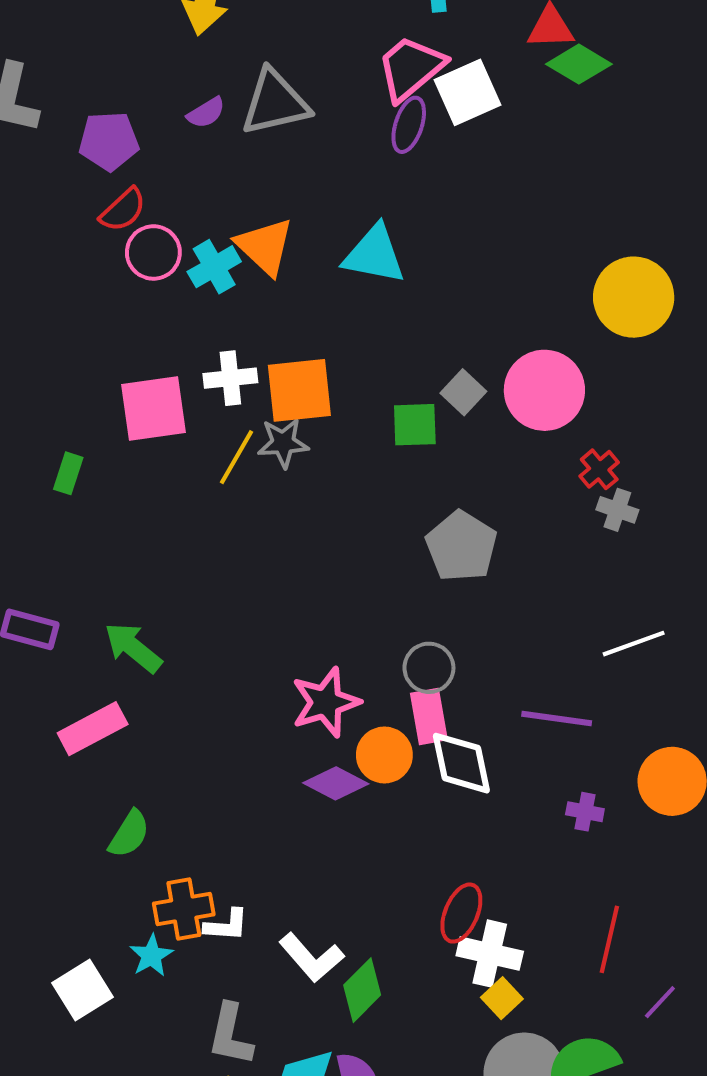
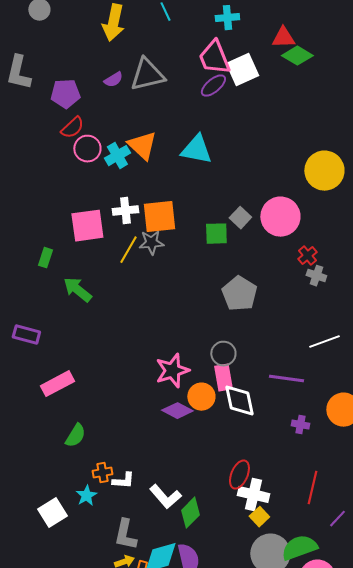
pink trapezoid: (411, 68) -> (214, 58), turned -72
purple ellipse: (409, 125) -> (213, 86), turned 32
green arrow: (133, 648) -> (77, 290), moved
orange cross: (184, 909) -> (102, 473), size x0.7

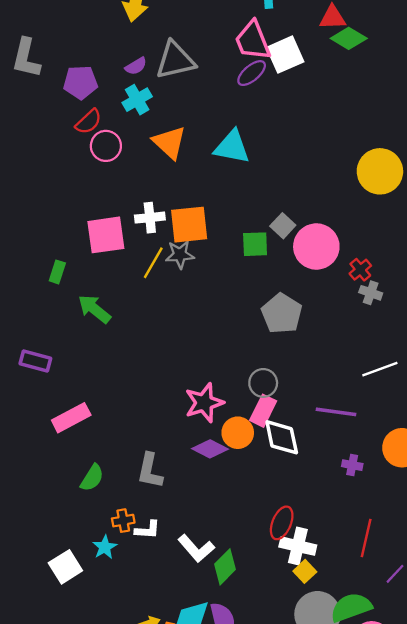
cyan cross: (117, 156) -> (137, 100), moved
pink circle: (280, 217) -> (316, 247), moved
pink rectangle: (223, 378) -> (263, 411), turned 36
gray L-shape: (125, 535) -> (150, 471), moved

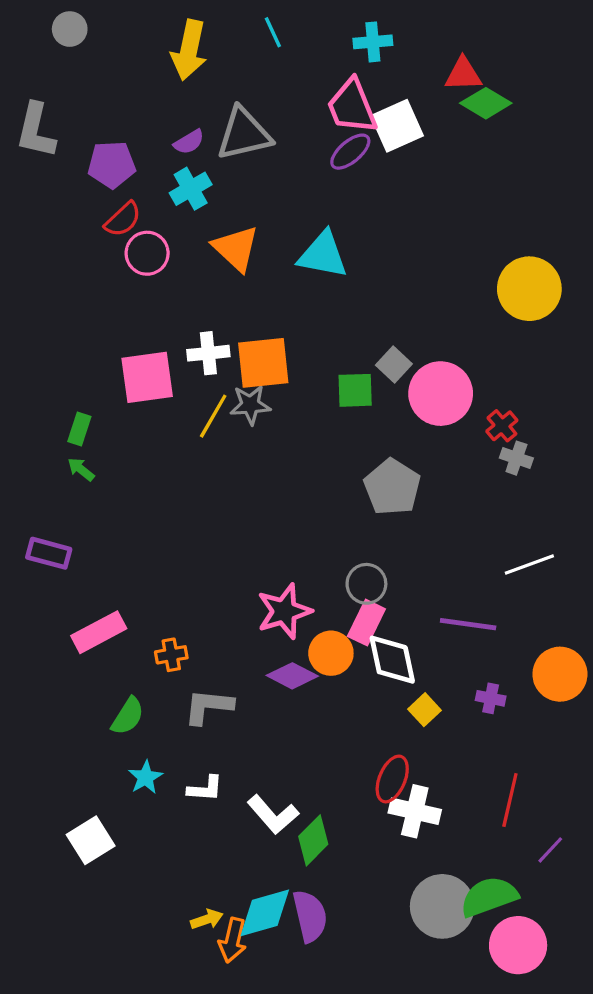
green arrow: (94, 309) -> (81, 469), moved, size x0.6
gray L-shape: (150, 471) -> (208, 706), turned 84
orange cross: (123, 521) -> (171, 655), moved
cyan star: (105, 547) -> (145, 777), moved
yellow square: (305, 571) -> (424, 710), moved

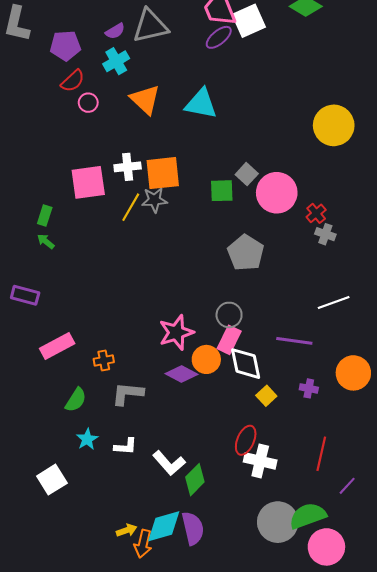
pink circle: (147, 253) -> (88, 103), size x0.7

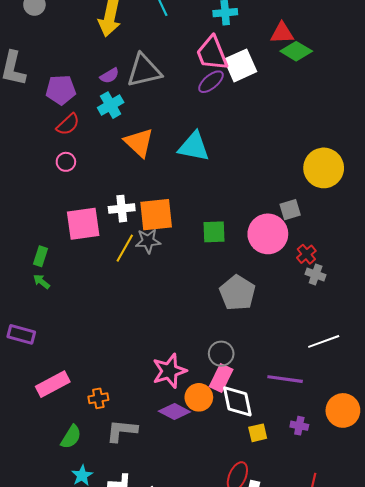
pink circle: (88, 103) -> (66, 162), moved
gray square: (247, 174) -> (290, 210), moved, turned 30
yellow square: (266, 396) -> (258, 433), turned 30

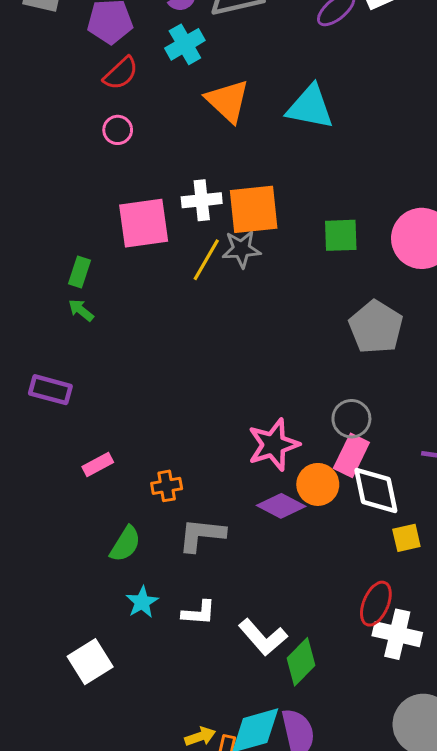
pink rectangle: (53, 384) -> (98, 465), size x0.6

